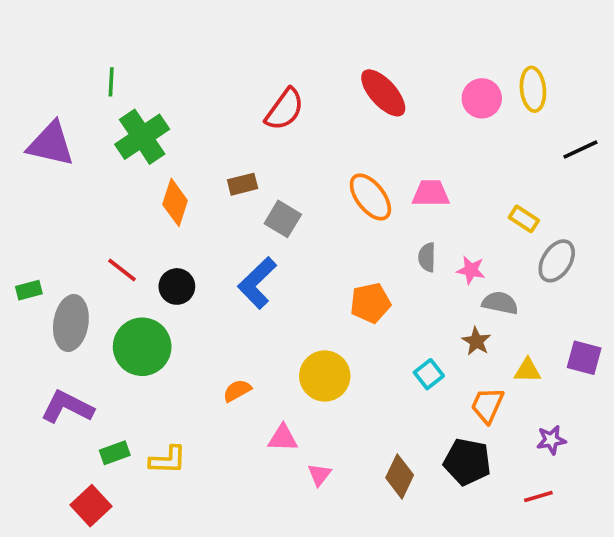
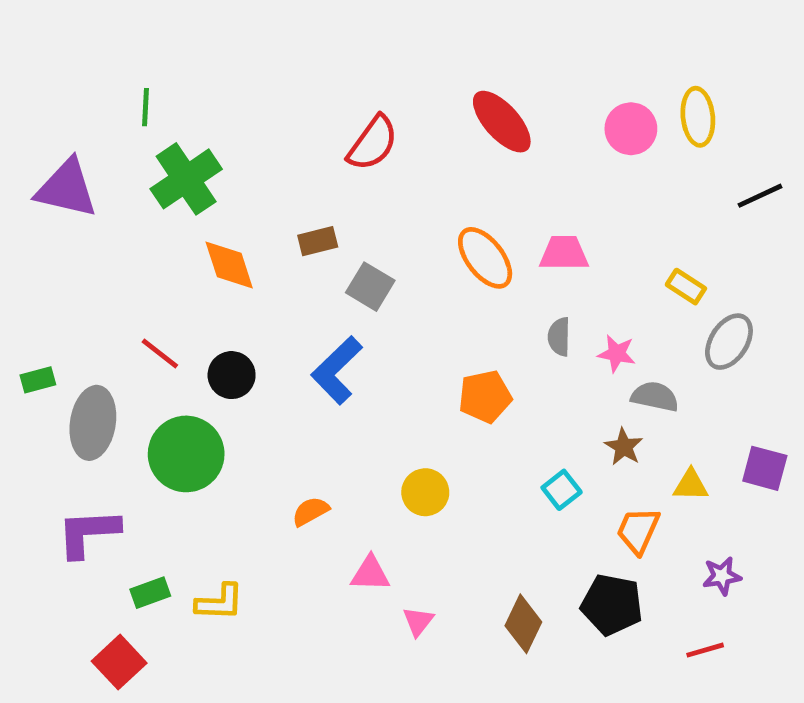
orange diamond: (175, 202) -> (229, 265), turned -36
yellow circle: (325, 376) -> (425, 492), size x0.7
purple L-shape: (67, 407) -> (88, 533), turned -30

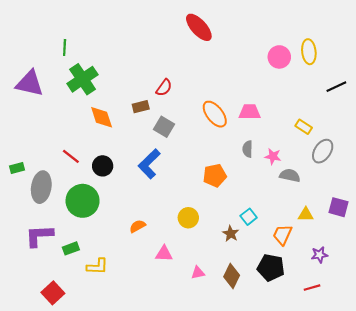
red ellipse: (502, 122) -> (199, 27), moved
red semicircle: (373, 143) -> (164, 88), moved, size x0.7
brown star: (624, 447) -> (231, 234), moved
green rectangle: (150, 593) -> (71, 248), moved
pink triangle: (418, 621) -> (198, 273), moved, turned 40

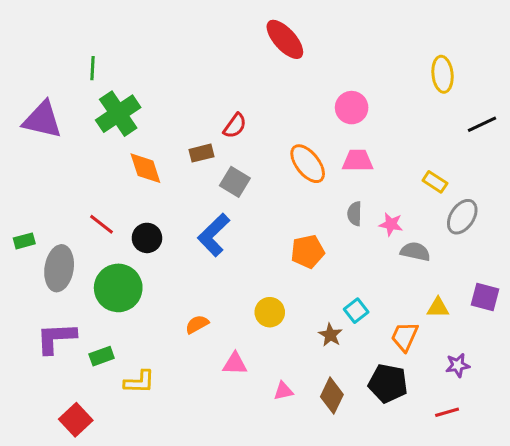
pink circle: (279, 57) -> (352, 108), moved

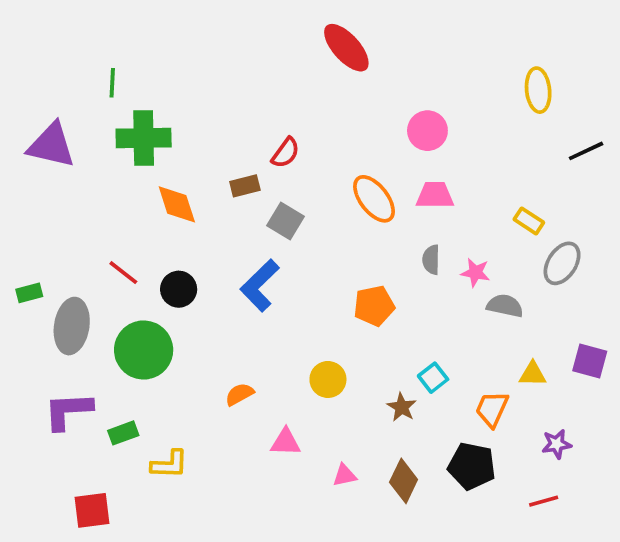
green cross: (118, 114) -> (144, 138), turned 33
red square: (76, 420) -> (92, 510), turned 36

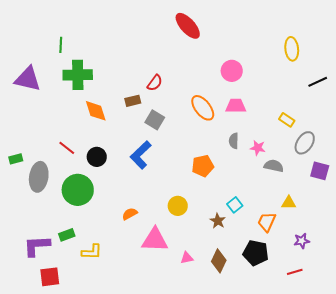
purple square: (590, 361) -> (320, 171), moved
purple L-shape: (68, 411) -> (37, 246), moved
pink triangle: (286, 442) -> (155, 240), size x1.6

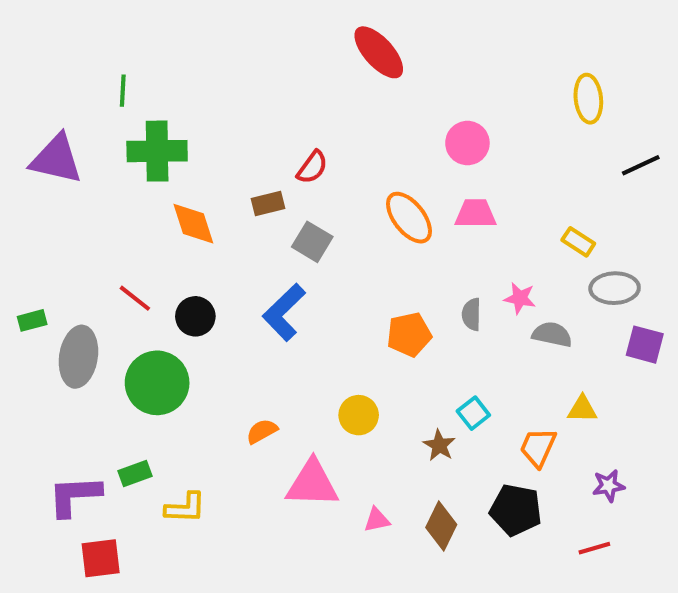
gray semicircle: (234, 141) -> (471, 314), moved
gray ellipse: (305, 143) -> (615, 288), turned 55

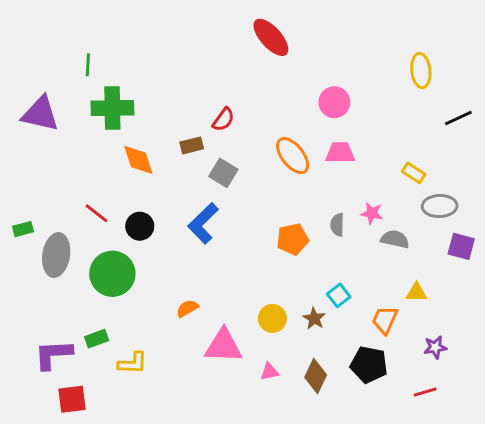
yellow circle: (359, 415) -> (272, 318), moved

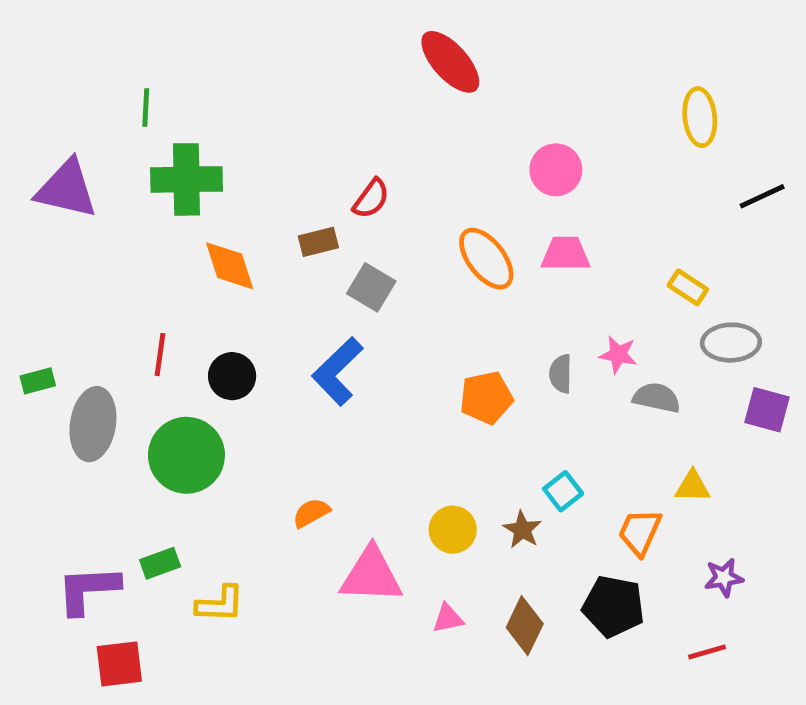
red line: (97, 213) -> (160, 355), turned 60

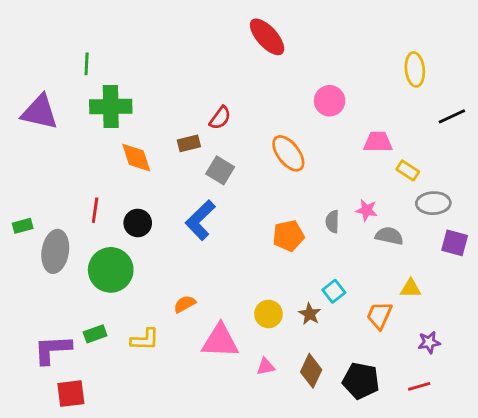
pink trapezoid: (565, 254) -> (378, 142), moved
yellow L-shape: (220, 604) -> (145, 340), moved
black pentagon: (613, 606) -> (361, 381), moved

